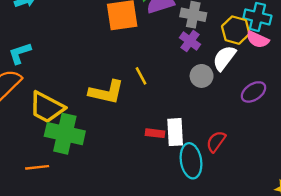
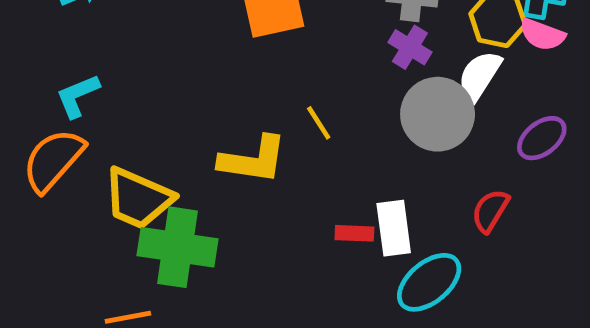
gray circle: (202, 76) -> (438, 114), size x1.6
red semicircle: (216, 142) -> (490, 211), moved
cyan ellipse: (191, 161) -> (429, 282), turned 64

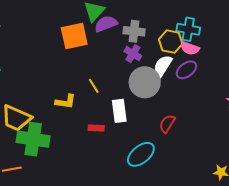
purple ellipse: (542, 138) -> (186, 70), moved
yellow L-shape: (253, 160) -> (66, 102), size x0.7
white rectangle: (394, 228) -> (119, 111), moved
red rectangle: (354, 233) -> (96, 128), moved

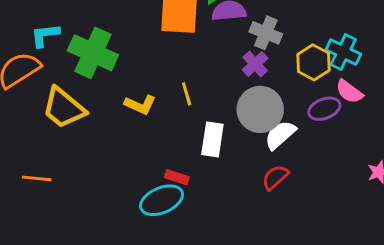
pink semicircle: (190, 48) -> (349, 92), moved
white semicircle: (163, 66) -> (280, 135), moved
red rectangle: (96, 128) -> (177, 177), moved
green cross: (33, 139) -> (93, 53), moved
cyan ellipse: (141, 154) -> (162, 200), moved

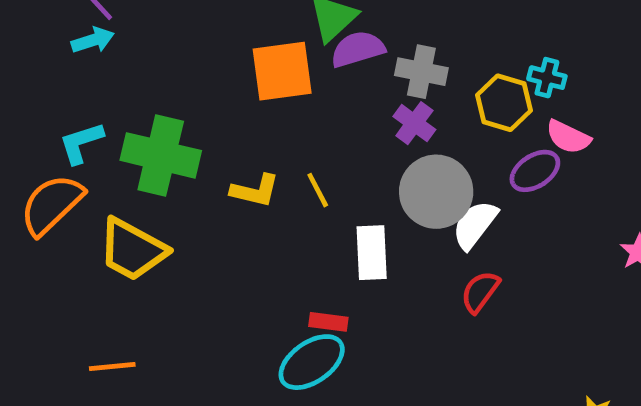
cyan cross: (343, 52) -> (547, 78), size x0.7
yellow L-shape: (140, 105) -> (255, 191), moved

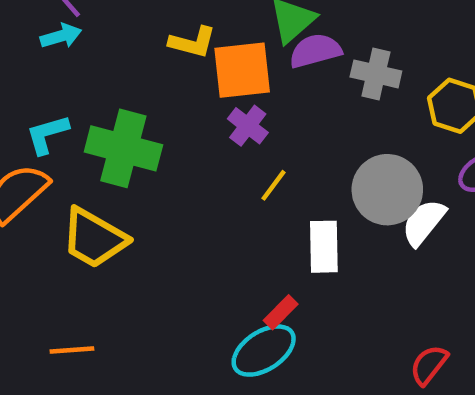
purple cross: (414, 123) -> (248, 126), moved
yellow line: (318, 190) -> (274, 185), turned 63
yellow L-shape: (255, 191) -> (193, 42), moved
red semicircle: (480, 292) -> (429, 365), moved
red rectangle: (328, 322) -> (281, 312), turned -54

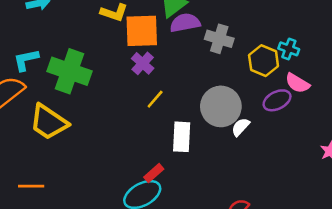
white semicircle: (424, 222) -> (241, 127), size x0.7

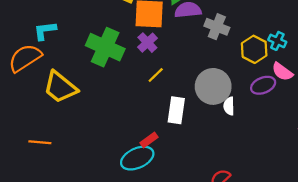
green cross: (70, 71) -> (105, 47), moved
white semicircle: (241, 127) -> (229, 106), turned -48

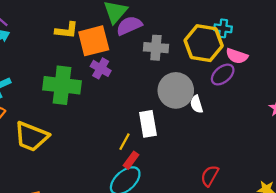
gray cross: (217, 27) -> (156, 48), moved
yellow hexagon: (254, 49) -> (204, 43), size x1.4
yellow line: (156, 75) -> (124, 142), moved

